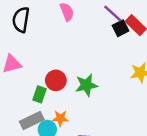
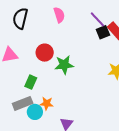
red circle: (56, 80) -> (45, 53), moved
green star: (86, 85) -> (64, 65), moved

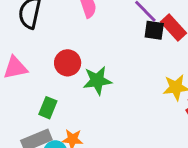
black square: (103, 32) -> (154, 30), turned 32

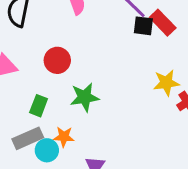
green star: (97, 80) -> (85, 97), moved

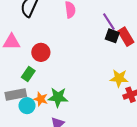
red circle: (57, 60) -> (41, 52), moved
green star: (85, 97) -> (58, 97), moved

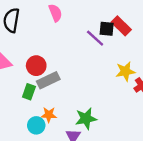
purple line: (109, 22) -> (95, 38), moved
gray rectangle: (16, 95) -> (48, 80), moved
green star: (58, 97) -> (86, 118), moved

